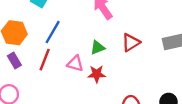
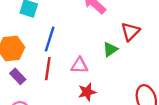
green triangle: (98, 48) -> (110, 49), moved
red star: (97, 74) -> (87, 92), moved

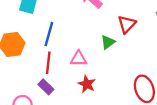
purple rectangle: (18, 76) -> (46, 87), moved
red star: (87, 92) -> (87, 84), turned -30

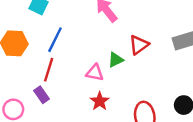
pink triangle: (79, 59) -> (95, 73), moved
red star: (87, 84) -> (100, 101), moved

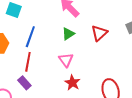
green triangle: (116, 60) -> (68, 34), moved
pink triangle: (95, 73) -> (66, 60), turned 49

